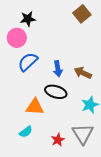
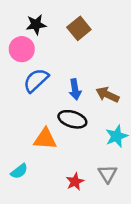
brown square: (82, 14) -> (79, 28), moved
cyan semicircle: (26, 132) -> (19, 171), moved
gray triangle: (83, 134) -> (107, 174), size x0.7

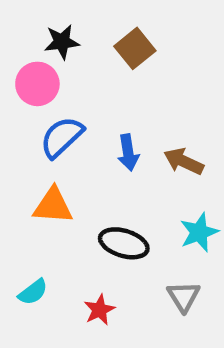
black ellipse: (72, 119) -> (124, 243), moved
orange triangle: (45, 139) -> (53, 206), moved
red star: (75, 182) -> (99, 310), moved

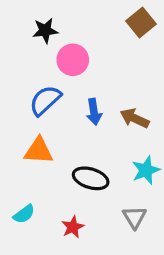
brown square: (135, 48) -> (141, 22), moved
pink circle: (37, 84) -> (73, 60), moved

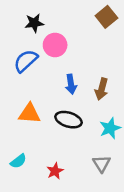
blue semicircle: (45, 100) -> (26, 61), moved
brown arrow: (134, 118) -> (102, 89), turned -100
black ellipse: (91, 178) -> (69, 120), moved

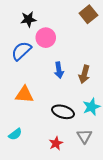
black ellipse: (69, 120) -> (63, 112), moved
red star: (55, 171) -> (56, 143), moved

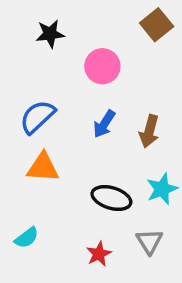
pink circle: (46, 38) -> (102, 66), moved
blue semicircle: (21, 51) -> (37, 117), moved
blue arrow: (59, 70) -> (104, 124), turned 42

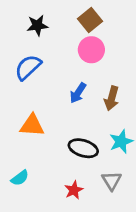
brown square: (157, 25) -> (90, 20), moved
pink circle: (102, 66) -> (91, 50), moved
blue semicircle: (37, 117) -> (28, 67), moved

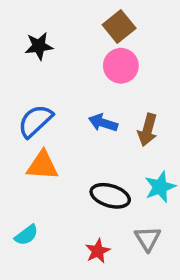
black star: (37, 25) -> (39, 46), moved
blue semicircle: (28, 67) -> (35, 121), moved
blue arrow: (78, 93) -> (103, 123), turned 75

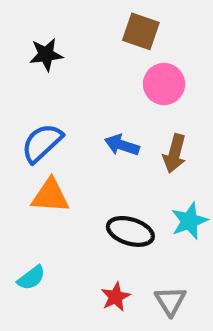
brown square: (119, 27) -> (141, 31), turned -32
pink circle: (121, 66) -> (164, 84), moved
gray triangle: (148, 239) -> (170, 301), moved

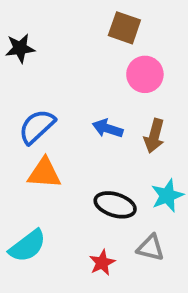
black star: (46, 55) -> (20, 48), moved
cyan semicircle: (31, 278) -> (27, 246), size x1.5
gray triangle: (170, 301) -> (151, 248), moved, turned -44

